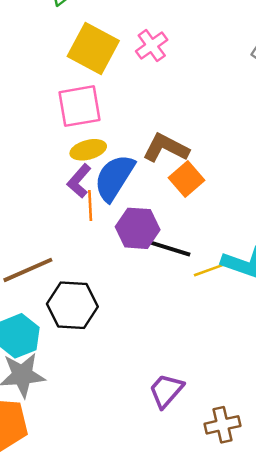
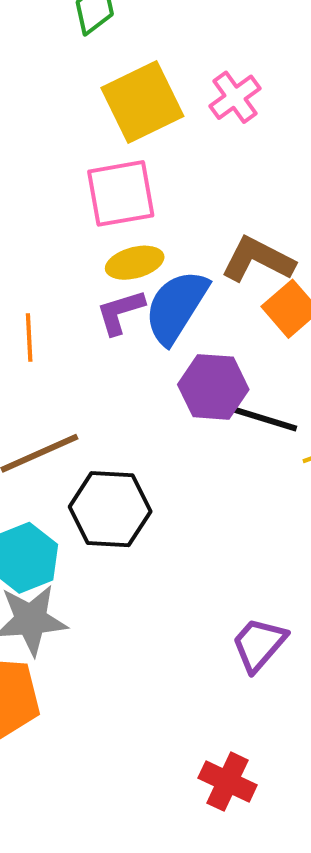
yellow square: (93, 48) -> (142, 102), turned 36
purple L-shape: (79, 181) -> (120, 312), turned 32
orange line: (90, 206) -> (29, 337), moved

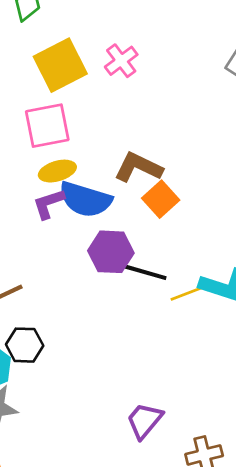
blue semicircle: (176, 307) -> (85, 199), turned -104
black hexagon: (110, 509) -> (25, 345), moved, size x0.7

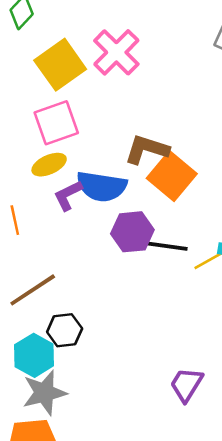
pink cross: (121, 61) -> (116, 52), size x1.5
yellow ellipse: (57, 171) -> (49, 165), moved
orange square: (161, 199) -> (172, 176), size x1.4

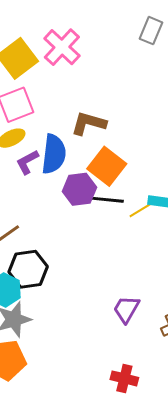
orange square: (172, 176) -> (107, 166), moved
blue semicircle: (102, 186) -> (54, 154), turned -90
black hexagon: (65, 330) -> (28, 269), size x1.4

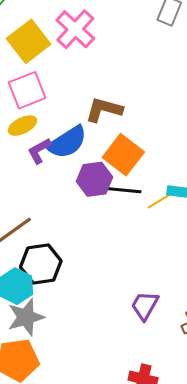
blue semicircle: (54, 154) -> (67, 142), turned 51

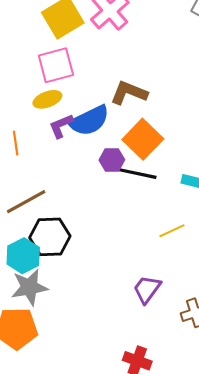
purple hexagon: (94, 179) -> (112, 160), size x0.7
yellow line: (160, 201) -> (172, 231), moved

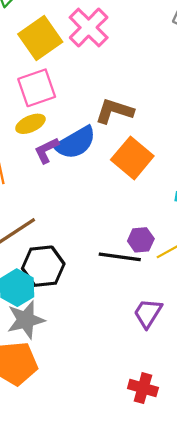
purple hexagon: (112, 160) -> (141, 240), moved
black line: (136, 173) -> (120, 257), moved

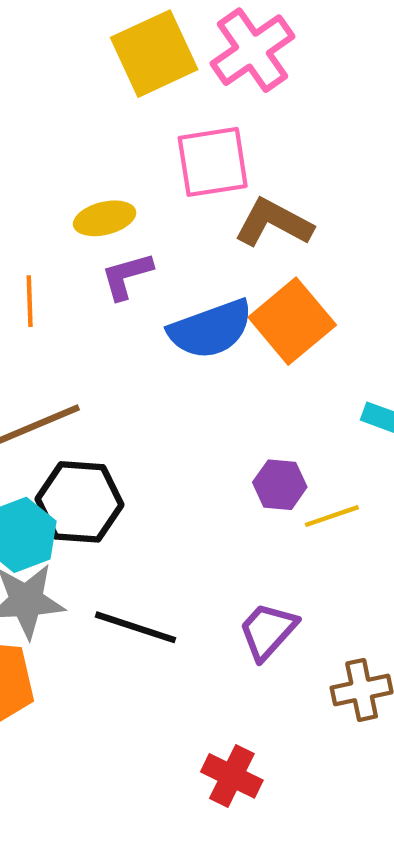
pink square: (37, 88) -> (213, 162), moved
blue semicircle: (76, 143) -> (211, 329), moved
black line: (120, 257) -> (136, 627), moved

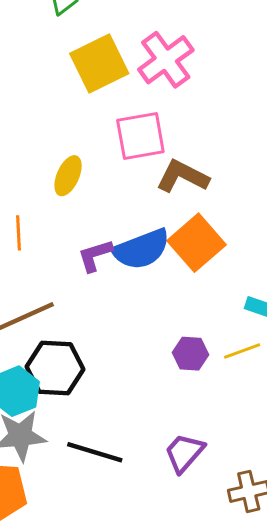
yellow ellipse: (105, 218) -> (68, 176), turned -51
purple L-shape: (127, 276) -> (95, 255), moved
yellow line: (332, 516) -> (242, 351), moved

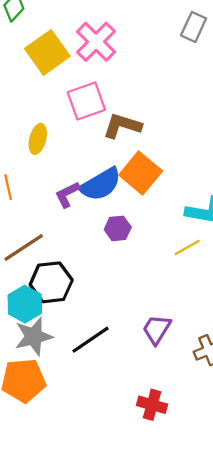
purple hexagon: (190, 354) -> (118, 228), moved
black line: (95, 452) -> (91, 340), turned -42

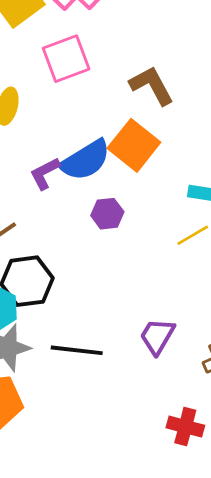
brown L-shape: (122, 126) -> (152, 86), moved, turned 45
black line: (91, 340) -> (77, 350), turned 42
red cross: (152, 405) -> (185, 427), moved

